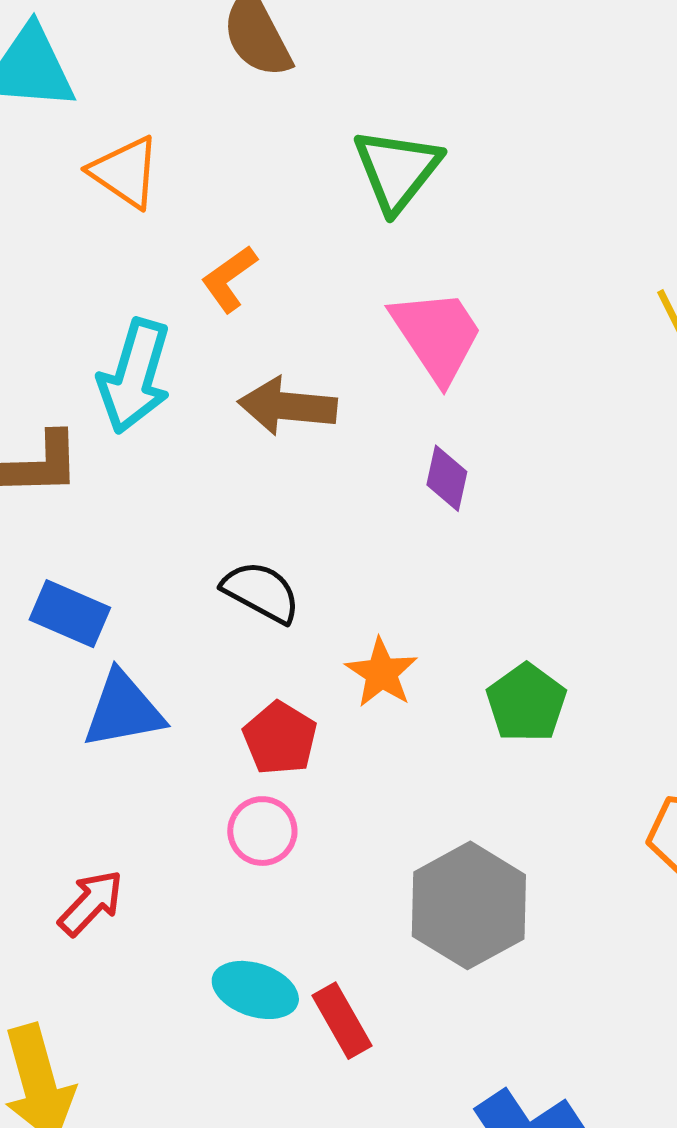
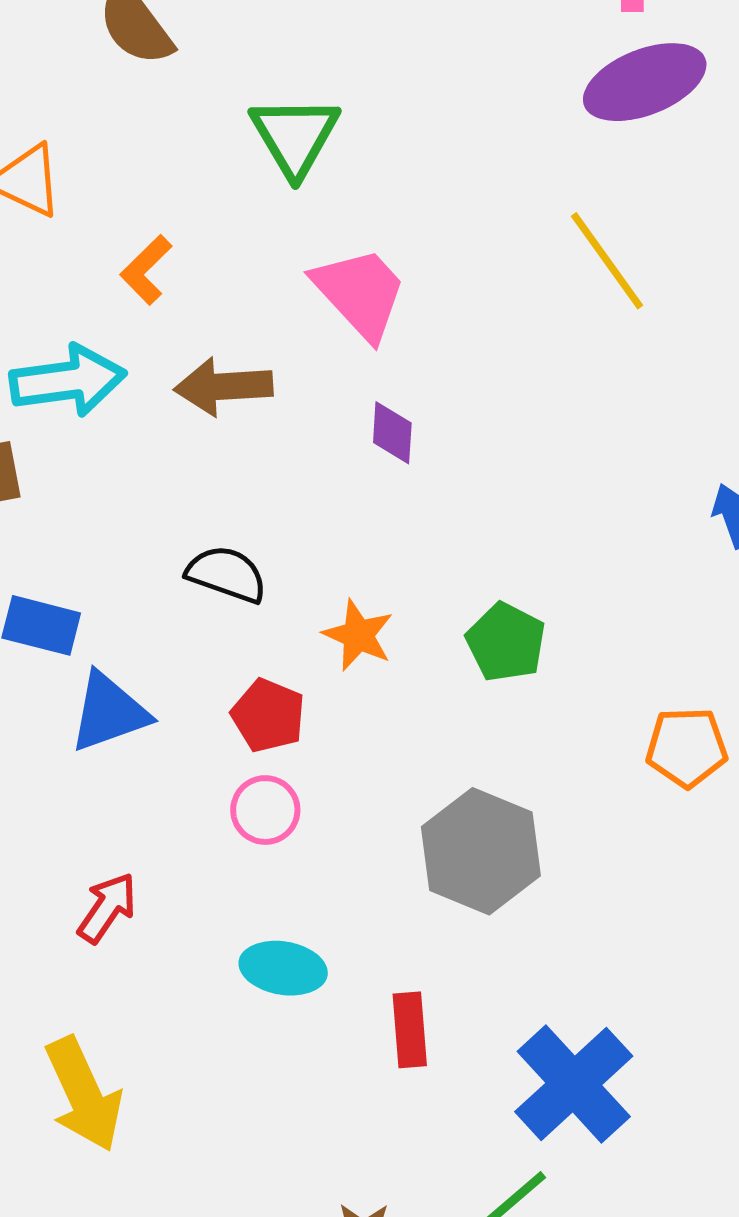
cyan arrow: (135, 376) -> (68, 381), turned -105
red rectangle: (342, 1021) -> (410, 1030), moved, turned 34

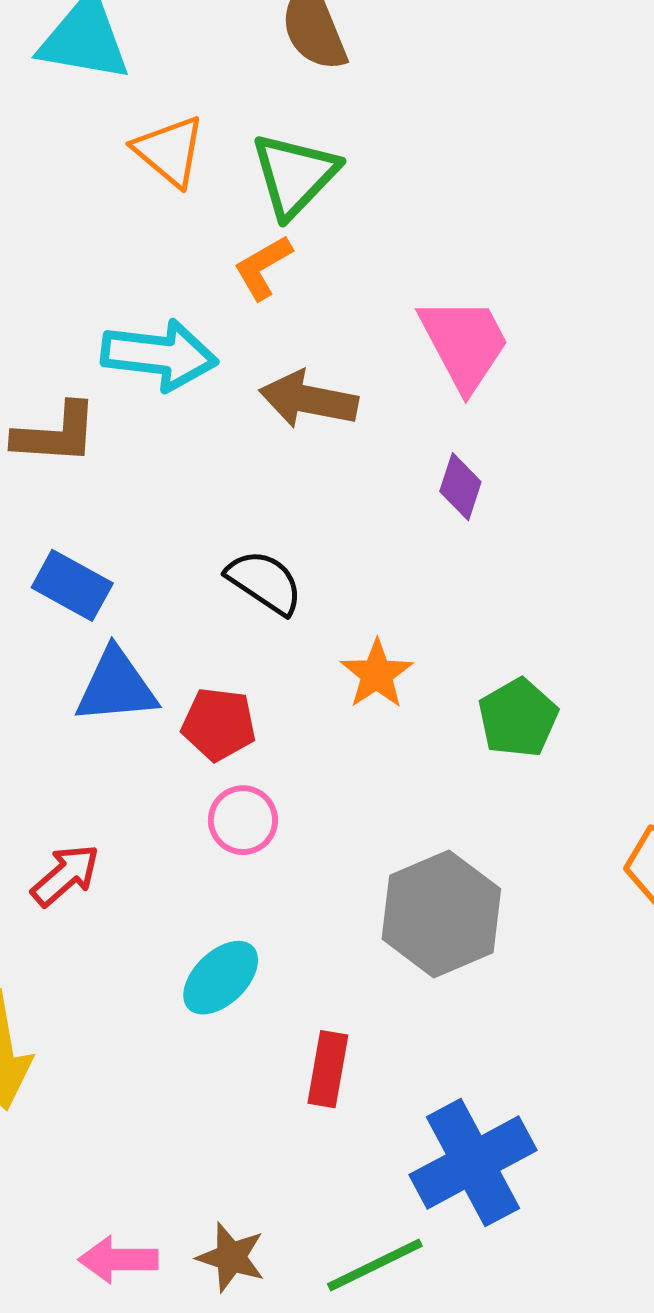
green triangle: (295, 136) -> (295, 175), moved
red pentagon: (268, 716) -> (219, 724), moved, turned -30
cyan ellipse: (283, 968) -> (221, 978), turned -68

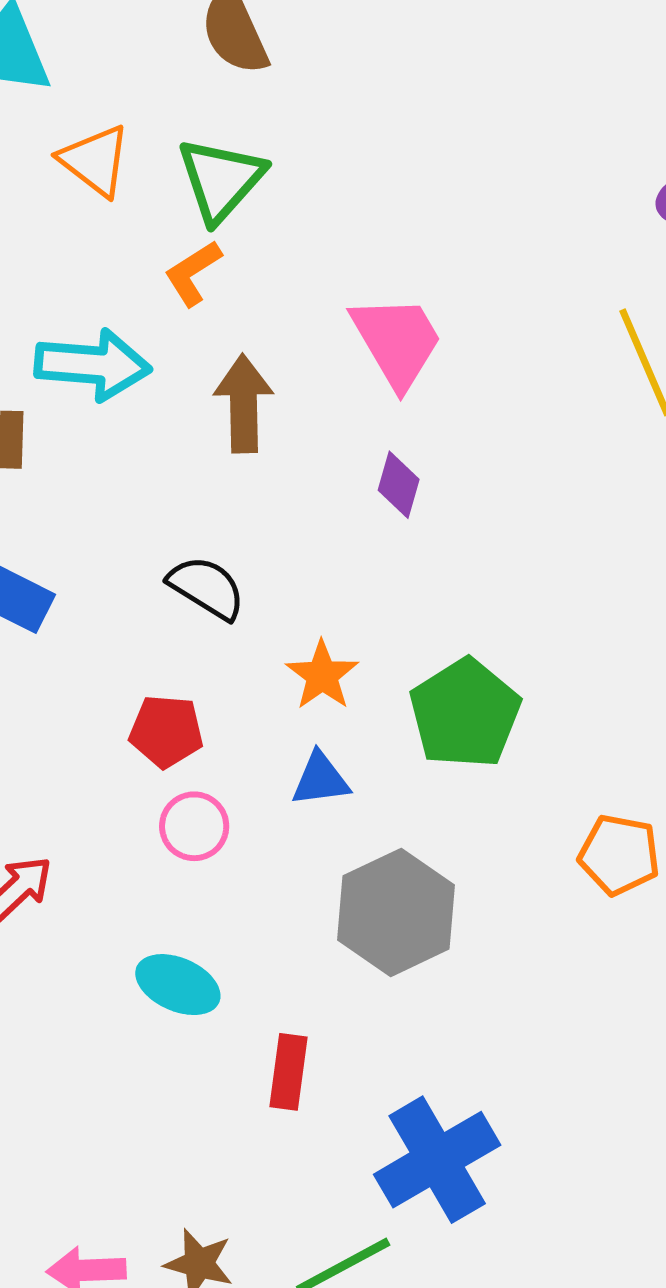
brown arrow: (309, 400) -> (244, 404), turned 80
blue triangle: (116, 686) -> (320, 779), moved, size x0.7
green pentagon: (518, 718) -> (465, 714), size x1.4
cyan ellipse: (221, 978) -> (178, 985), turned 70

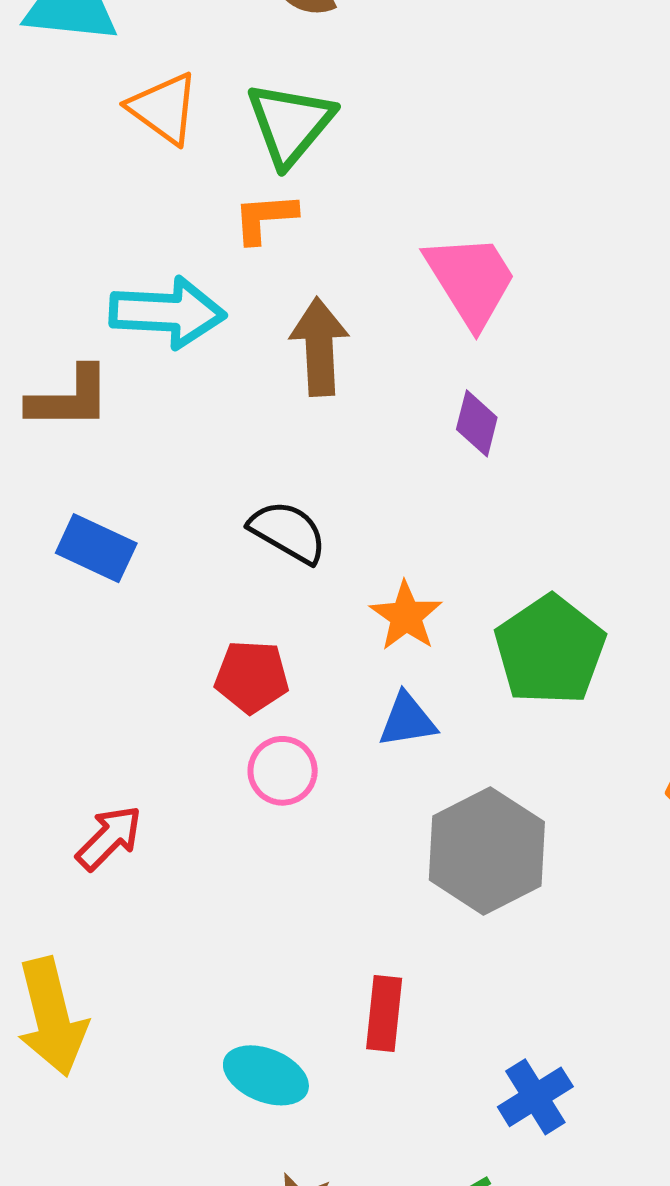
orange L-shape: (193, 273) -> (265, 218), turned 30
cyan ellipse: (178, 985) -> (266, 1075), moved
blue cross: (437, 1160) -> (535, 1097), size x0.6

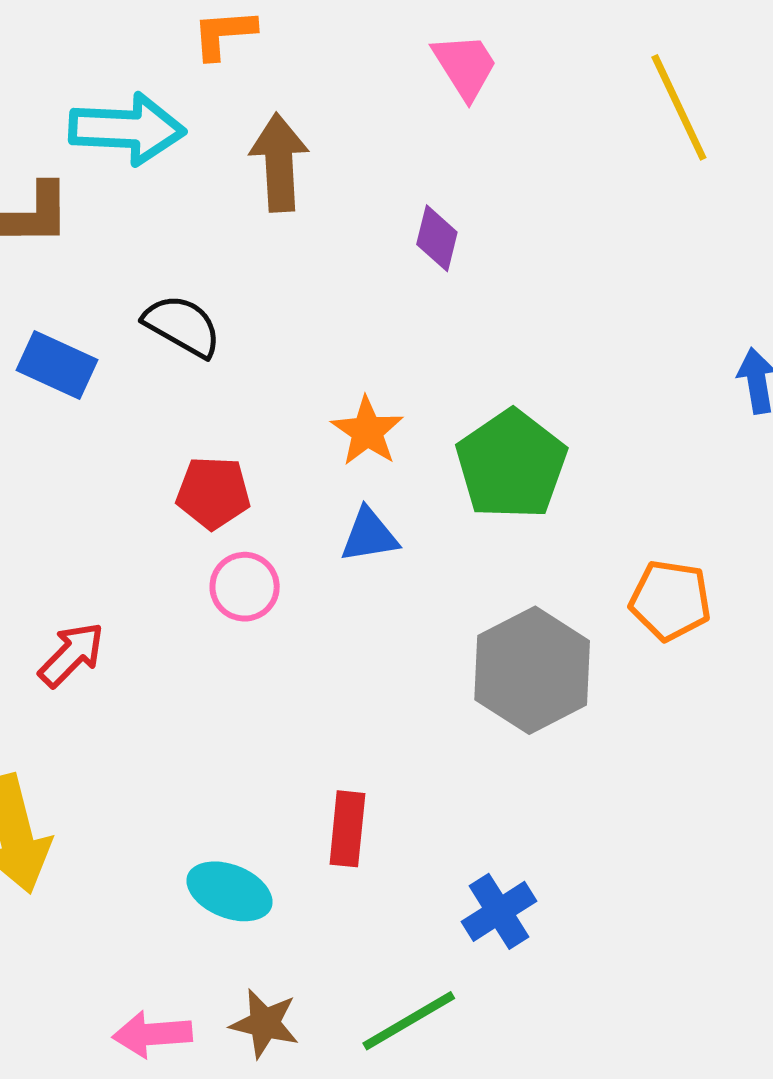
pink trapezoid: (471, 280) -> (465, 66), moved, size x0.7
black semicircle: (288, 532) -> (182, 326), moved
gray hexagon: (487, 851) -> (532, 670), moved

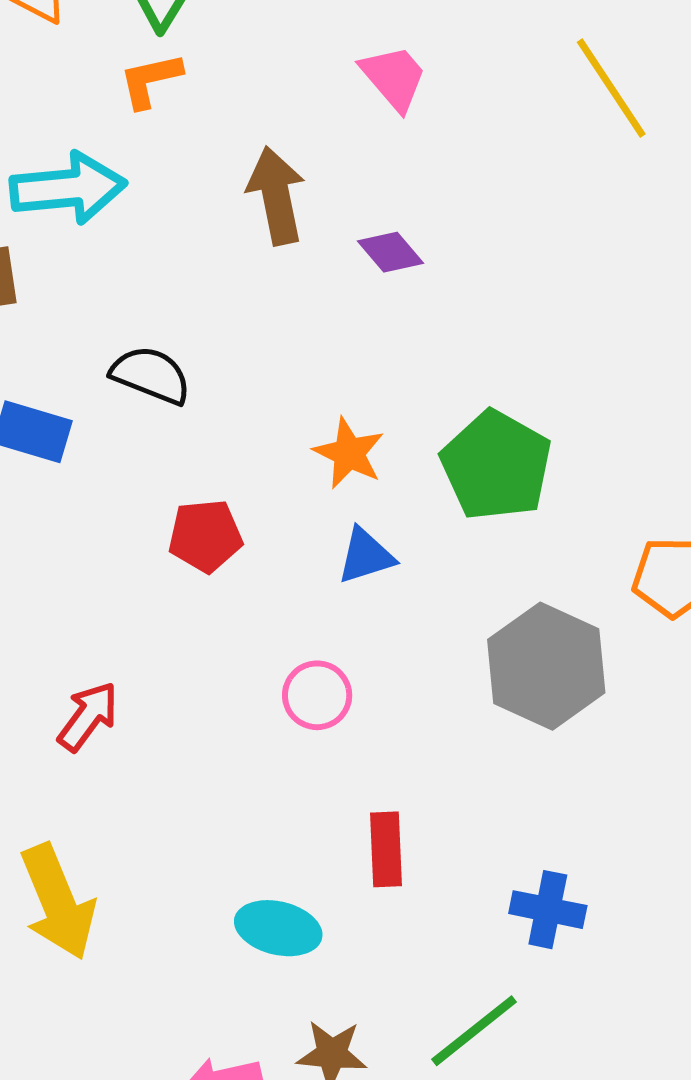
brown arrow: (279, 163) -> (276, 196), moved
purple diamond: (437, 238) -> (390, 252), turned -46
pink circle: (245, 587) -> (317, 695), moved
blue cross: (499, 911) -> (548, 910), turned -38

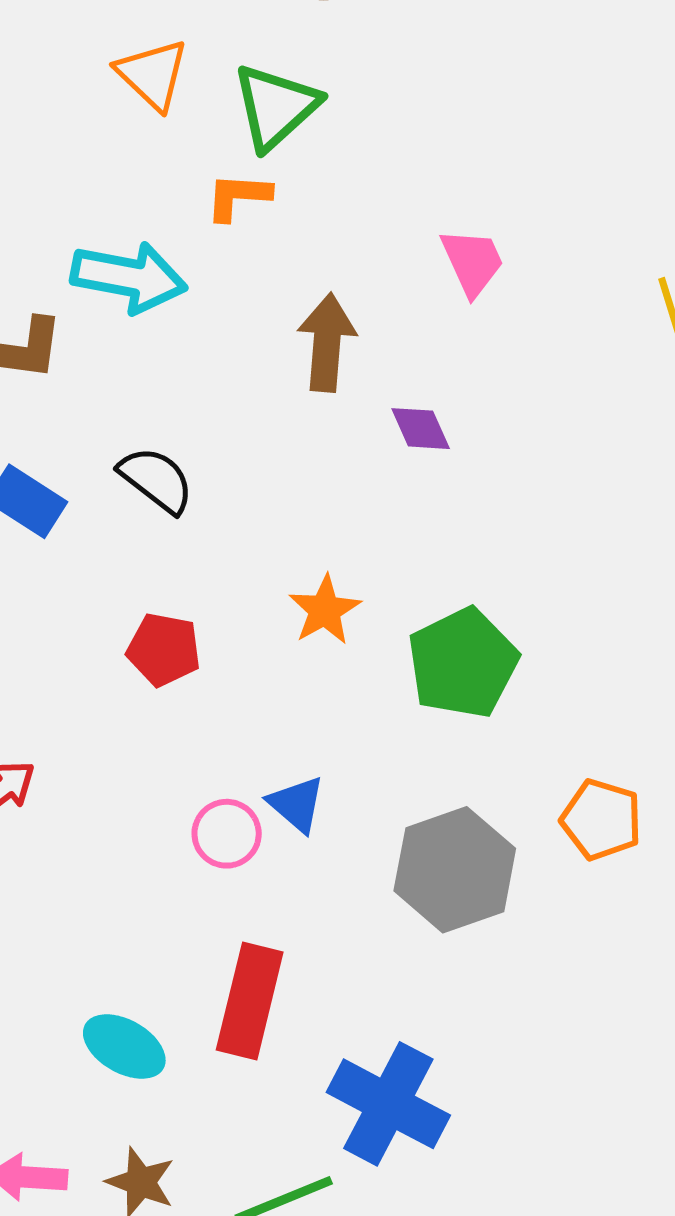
blue triangle: (366, 556) -> (297, 804), moved, turned 42
red rectangle: (386, 849) -> (250, 1001), size x1.5
blue cross: (548, 910) -> (388, 1104), size x1.6

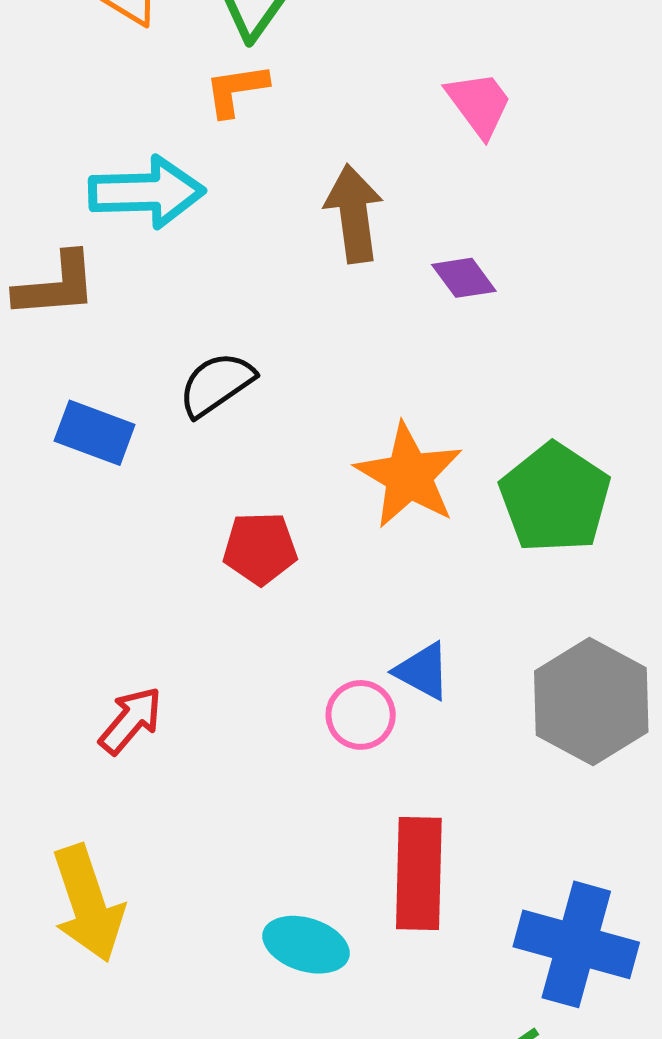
black semicircle: (156, 480) -> (216, 384), turned -60
orange star: (325, 610) -> (409, 476), size x1.5

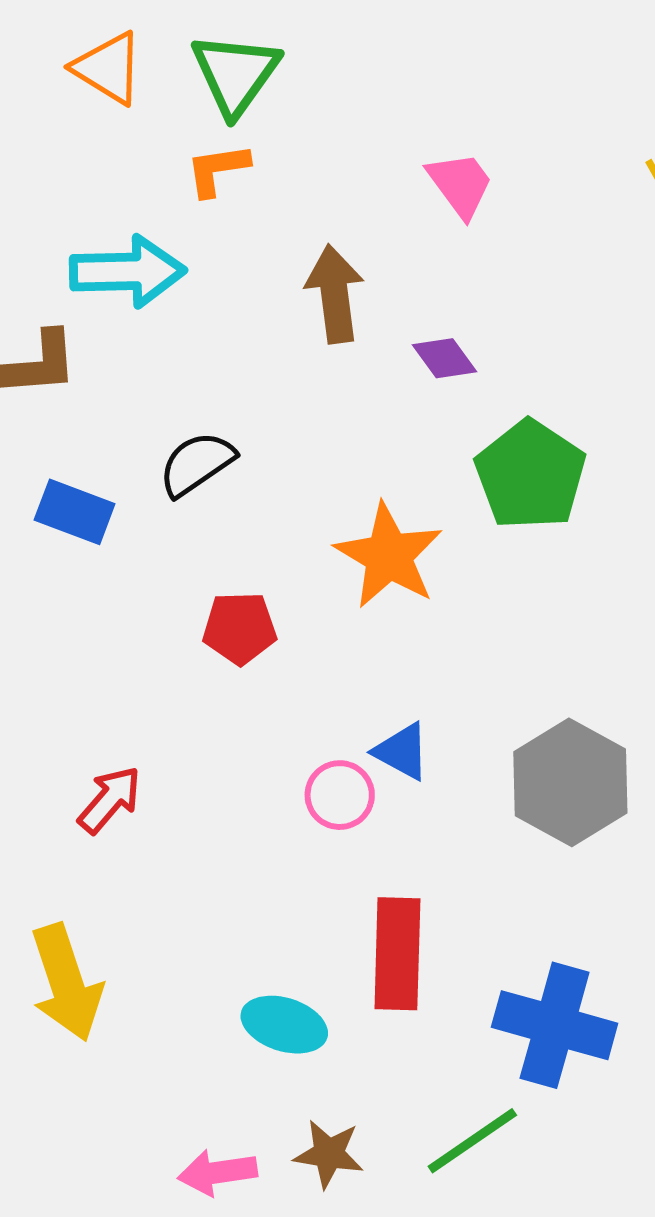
green pentagon: (555, 498) -> (530, 475), moved

